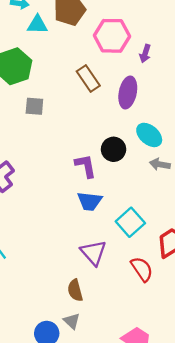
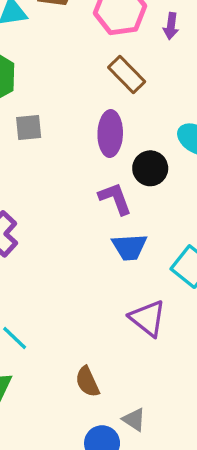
brown rectangle: (88, 79) -> (127, 74), moved
purple ellipse: (128, 92) -> (110, 134), moved
brown semicircle: (75, 290) -> (87, 382), moved

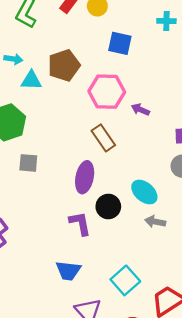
purple arrow: (171, 26) -> (140, 110), turned 96
blue trapezoid: (129, 247) -> (68, 271), moved

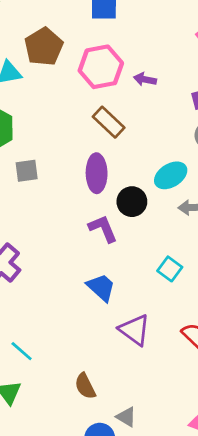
cyan ellipse: (144, 192) -> (171, 175), turned -60
blue trapezoid: (68, 271) -> (101, 287), turned -132
cyan square: (125, 280) -> (170, 269), moved, size x0.7

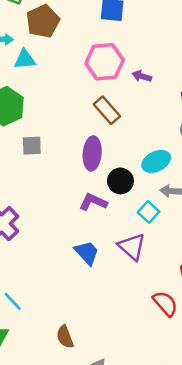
brown pentagon: (44, 47) -> (43, 21), moved
purple L-shape: (103, 229) -> (93, 202), turned -48
cyan square: (170, 269) -> (149, 212), moved
purple triangle: (135, 330) -> (132, 247), moved

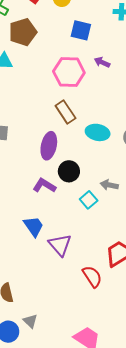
purple arrow: (142, 76) -> (102, 62), moved
cyan ellipse: (156, 161) -> (98, 132), moved, turned 30
purple triangle: (132, 247) -> (60, 245), moved

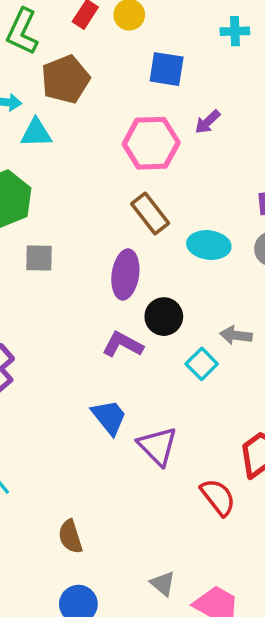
purple arrow: (102, 62) -> (208, 122), turned -63
gray triangle: (30, 321) -> (163, 584), moved

